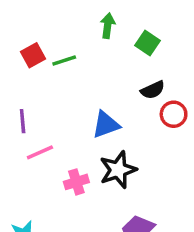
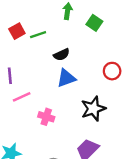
black semicircle: (153, 90) -> (62, 55), moved
black star: (118, 170) -> (93, 109), moved
pink cross: (76, 182) -> (46, 117), turned 35

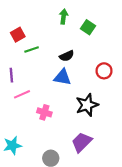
green line: (38, 35) -> (32, 50), moved
black semicircle: (62, 55) -> (67, 56), moved
blue triangle: (66, 78) -> (62, 77), turned 30

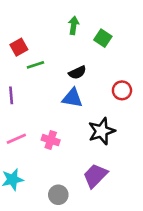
pink line: (22, 94) -> (16, 139), moved

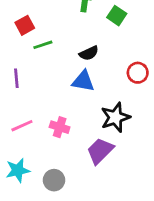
purple trapezoid: (95, 176) -> (100, 151), moved
gray circle: (58, 195) -> (54, 180), moved

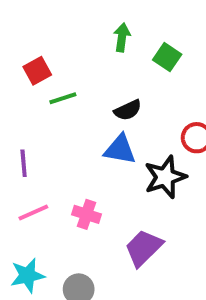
purple line: (16, 78) -> (24, 163), moved
black star: (115, 117) -> (165, 177), moved

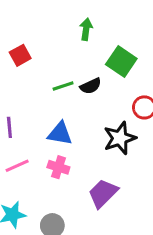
green square: (167, 57) -> (121, 61), moved, size x1.4
green line: (63, 98) -> (63, 86), moved
blue triangle: (120, 150) -> (60, 134), moved

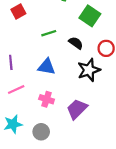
black semicircle: (91, 86) -> (76, 43), moved, turned -120
pink cross: (58, 167) -> (47, 99), moved

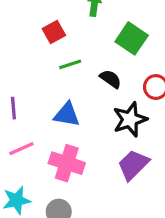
red square: (18, 12) -> (54, 32), moved
pink cross: (47, 99) -> (67, 163), size x1.5
purple trapezoid: (77, 109) -> (133, 165), moved

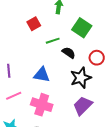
green line: (70, 64) -> (53, 41), moved

